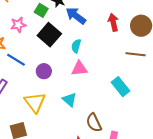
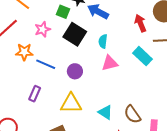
red arrow: (113, 22) -> (140, 23), moved
cyan rectangle: (121, 87) -> (142, 56), moved
cyan triangle: (70, 100) -> (105, 112), moved
yellow triangle: (35, 102) -> (71, 103), turned -45

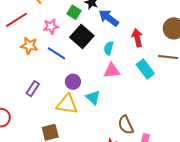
red arrow: (140, 23) -> (137, 38), moved
blue line: (46, 64) -> (57, 53), moved
purple circle: (75, 71) -> (73, 82), moved
cyan triangle: (105, 112) -> (93, 97), moved

